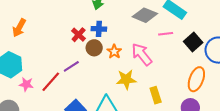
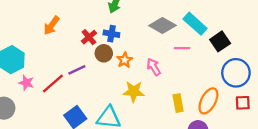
orange arrow: (19, 28) -> (51, 25), moved
black square: (193, 42) -> (220, 41), moved
pink arrow: (142, 54) -> (154, 67), size x0.7
yellow rectangle: (156, 95) -> (178, 103), moved

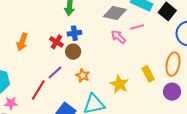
orange star: (125, 60) -> (83, 75), moved
pink arrow: (154, 67) -> (118, 37), moved
pink star: (26, 83) -> (11, 103), moved
yellow star: (134, 91) -> (119, 84), moved, turned -30

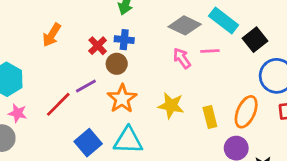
orange star: (83, 75) -> (122, 99), size x1.5
yellow star: (119, 84) -> (171, 105), moved, turned -30

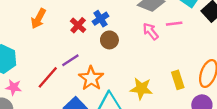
blue cross: (124, 40) -> (100, 19), turned -35
brown circle: (117, 64) -> (109, 40), moved
orange star: (122, 99) -> (91, 78), moved
yellow star: (171, 105) -> (141, 89), moved

